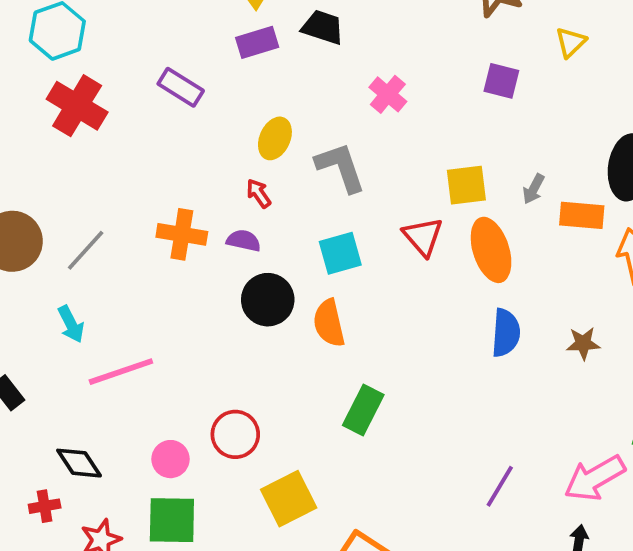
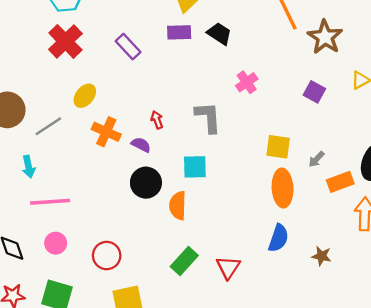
yellow ellipse: (275, 138) -> (85, 96), moved
orange rectangle: (582, 215) -> (340, 182), turned -40
red triangle: (423, 237) -> (228, 267), moved
pink circle: (170, 459) -> (56, 243), moved

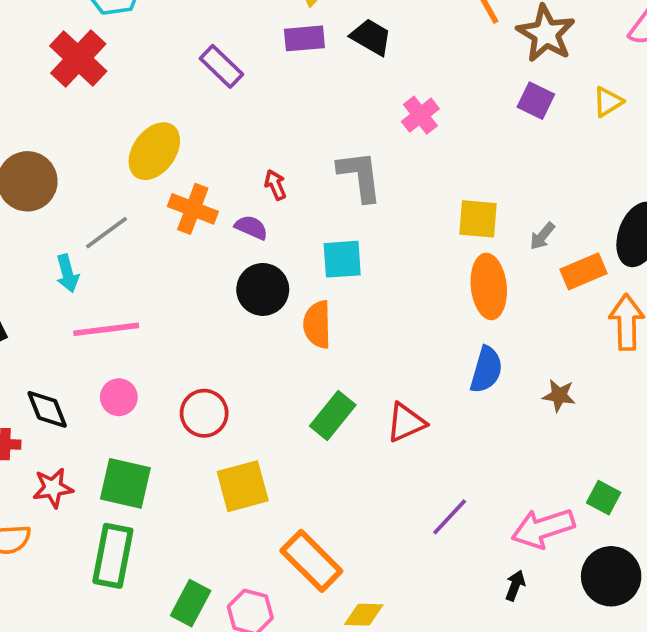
red cross: (65, 41) -> (78, 59), moved
purple square: (314, 92) -> (536, 101), moved
yellow ellipse: (85, 96) -> (154, 151), size x1.4
gray line: (48, 126) -> (106, 233), moved
red triangle: (228, 267) -> (406, 422), turned 35

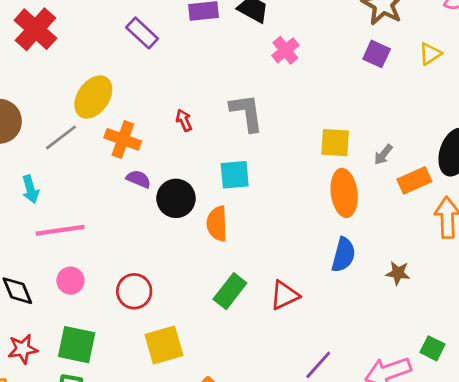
pink cross: (420, 115) -> (285, 50), moved
purple semicircle: (251, 227) -> (139, 179), moved
gray line: (106, 233) -> (61, 137), moved

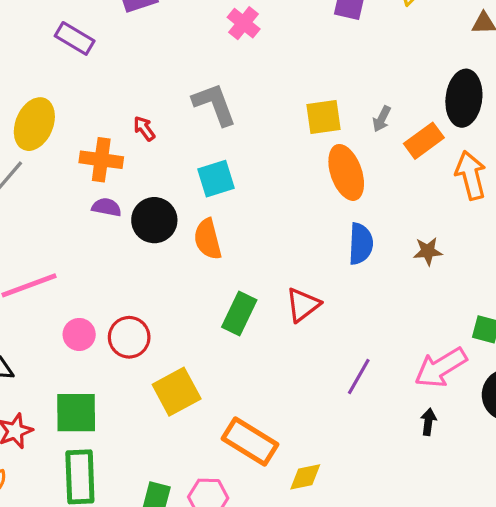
orange cross: (123, 139) -> (101, 160), moved
pink circle: (70, 281) -> (79, 334), moved

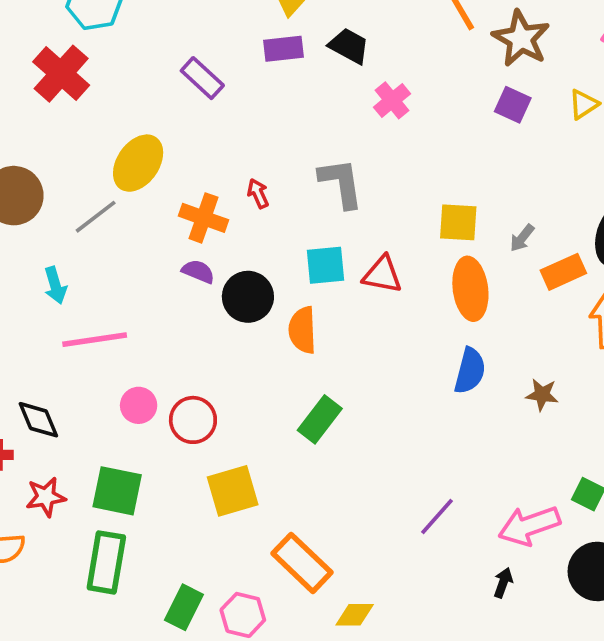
red triangle: (303, 305) -> (382, 275), moved, turned 36

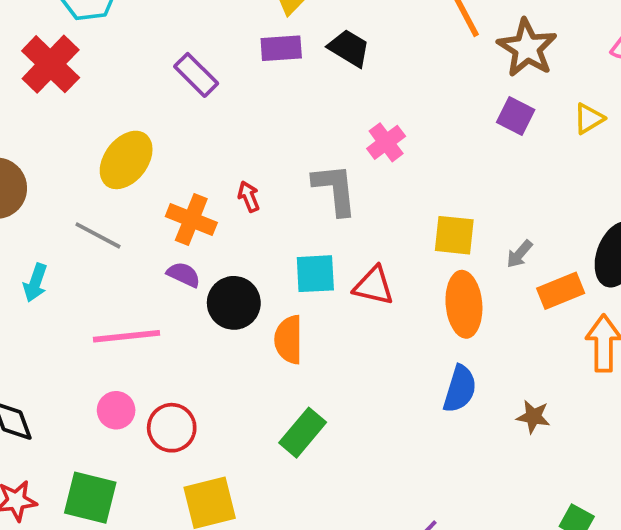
pink cross: (392, 100) -> (386, 142), moved
gray line: (96, 217) -> (98, 235), moved, turned 63
cyan arrow: (55, 285) -> (35, 283), turned 33
pink line: (95, 340) -> (126, 336), moved

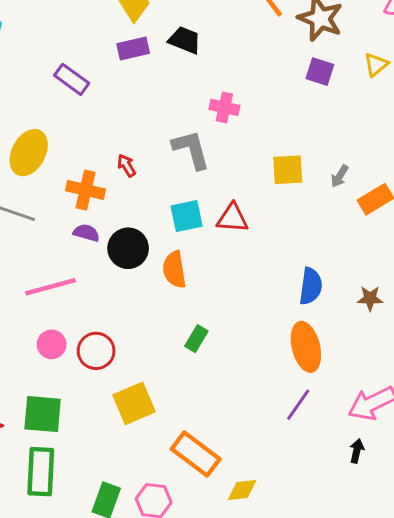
pink cross: (386, 142) -> (224, 107), turned -32
orange ellipse: (464, 304) -> (306, 347), moved
green rectangle: (303, 433) -> (196, 339), size x0.7

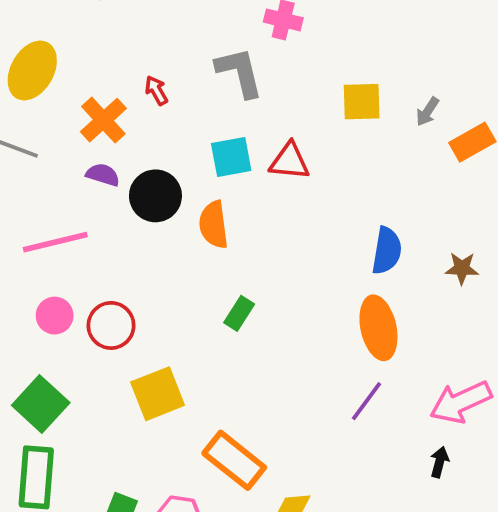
orange cross: (86, 190) -> (103, 120), turned 33
green square: (43, 414) -> (41, 404), turned 36

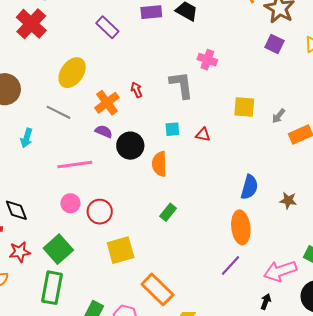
cyan square: (231, 157) -> (172, 129), size x0.7
red triangle: (290, 161) -> (203, 135), size x0.7

